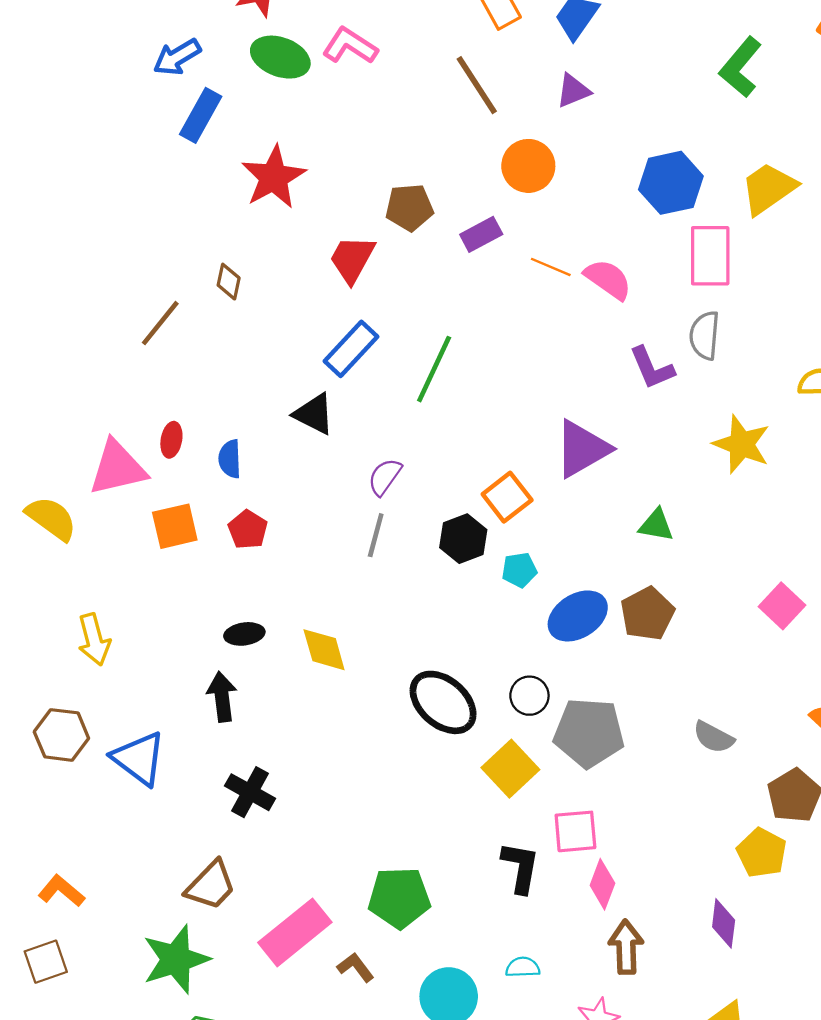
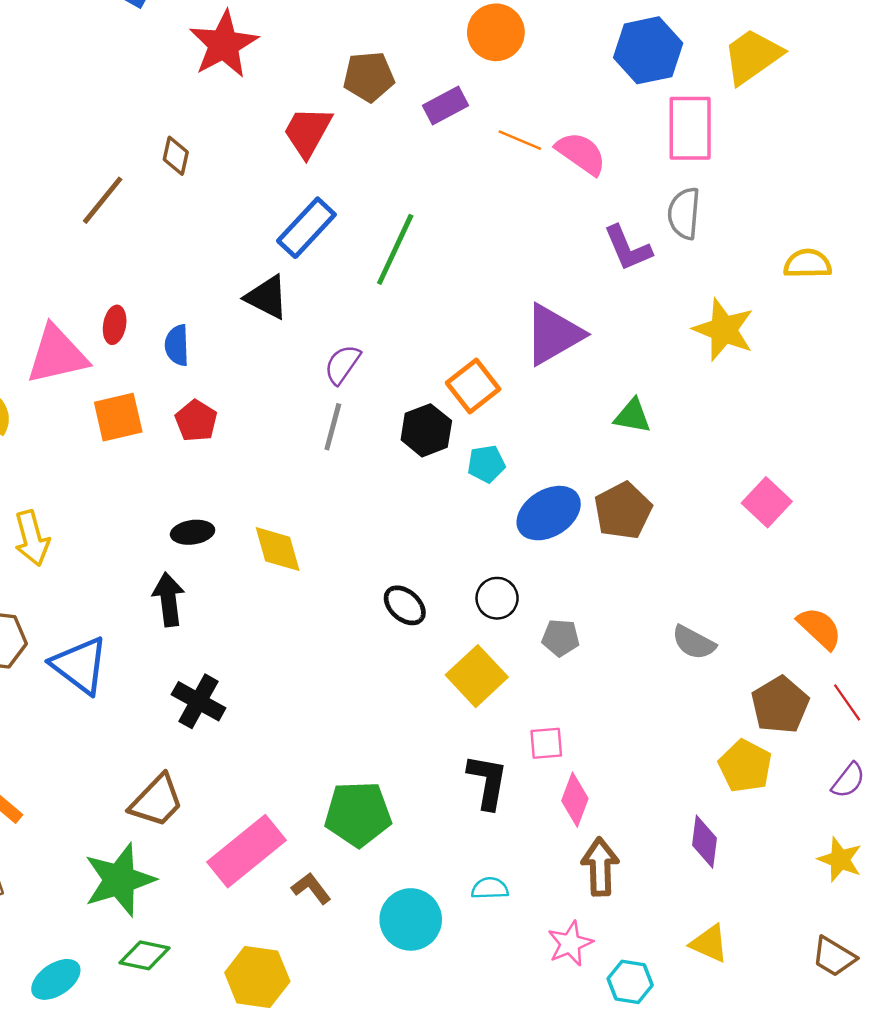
black ellipse: (443, 702) -> (405, 605), size x0.6
gray pentagon: (589, 733) -> (561, 638), size x0.5
pink square: (575, 831) -> (546, 743), size x0.7

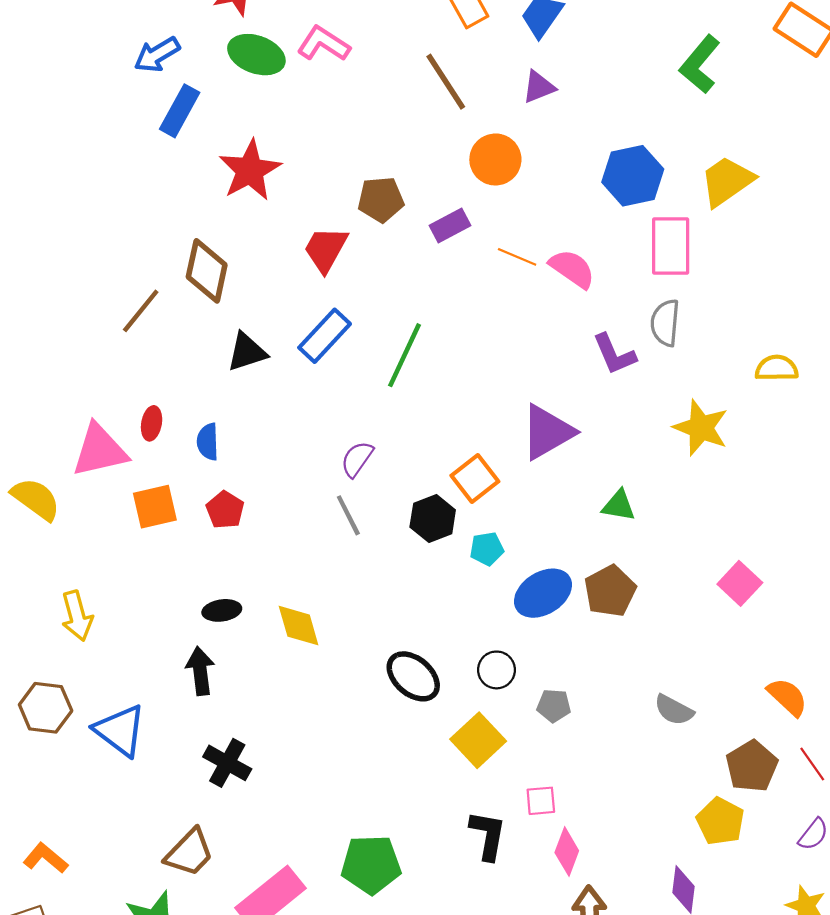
brown diamond: (176, 156) -> (207, 271), size x1.8
black triangle: (267, 297) -> (247, 352), moved, turned -45
gray line: (333, 427) -> (348, 515), turned -42
black ellipse: (405, 605) -> (413, 676), size x1.4

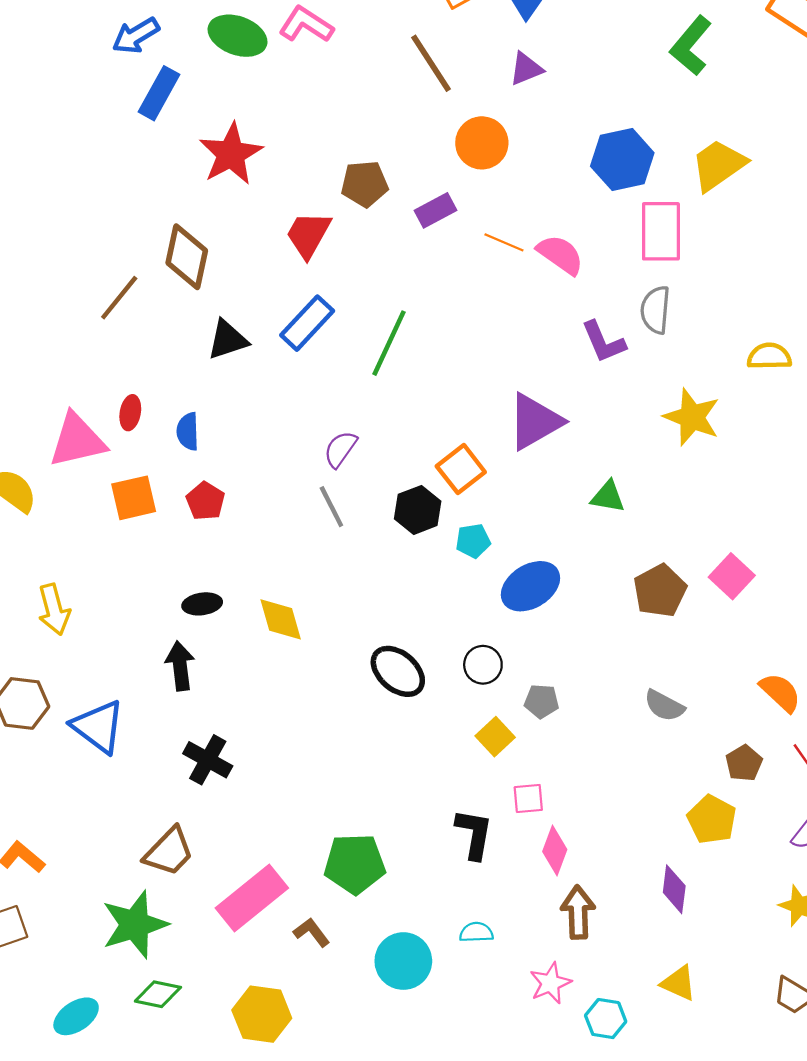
brown pentagon: (610, 591) -> (660, 591), moved
yellow square: (478, 740) -> (495, 737), moved, size x0.7
brown pentagon: (752, 766) -> (744, 763), size x0.7

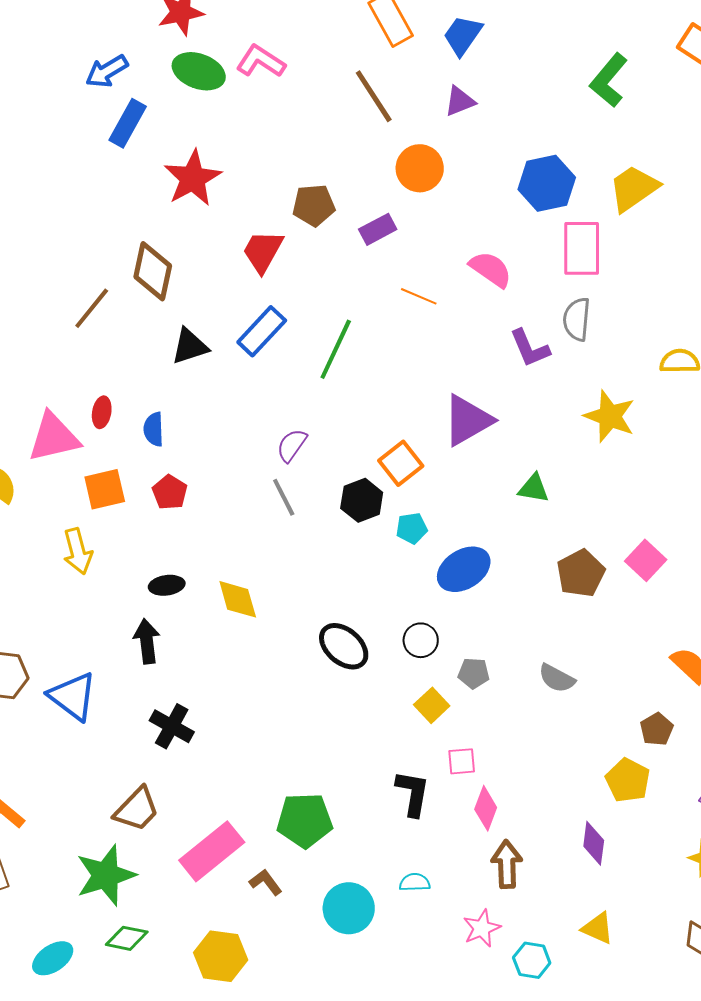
orange line: (504, 242) -> (419, 296), moved
yellow arrow: (54, 609) -> (78, 551), moved
gray semicircle: (664, 706) -> (557, 678), moved

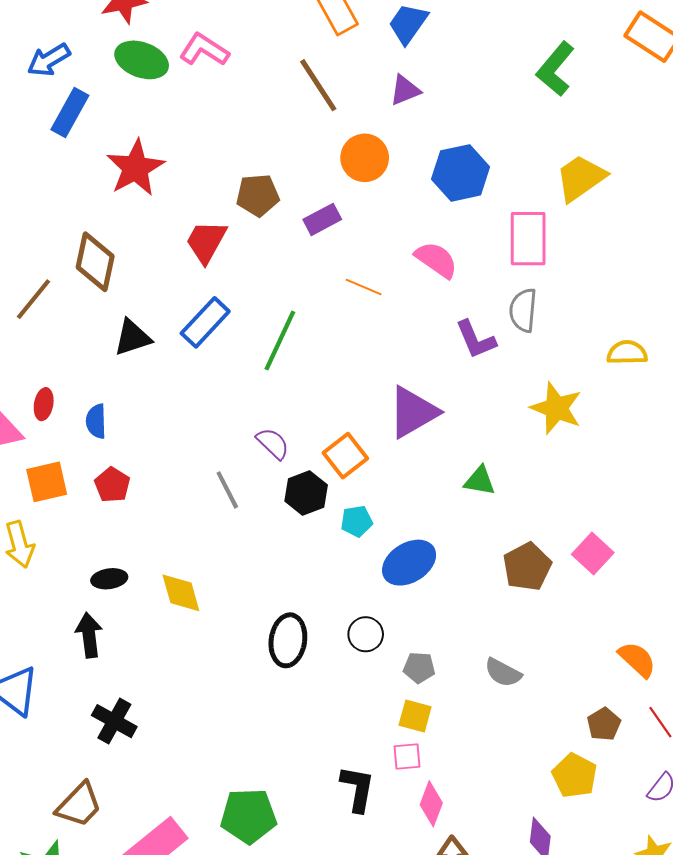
blue hexagon: (547, 183) -> (461, 173), moved
purple semicircle: (292, 445) -> (273, 443), moved, turned 99
black ellipse: (344, 646) -> (288, 640), turned 57
yellow square: (432, 705) -> (415, 716), moved, turned -32

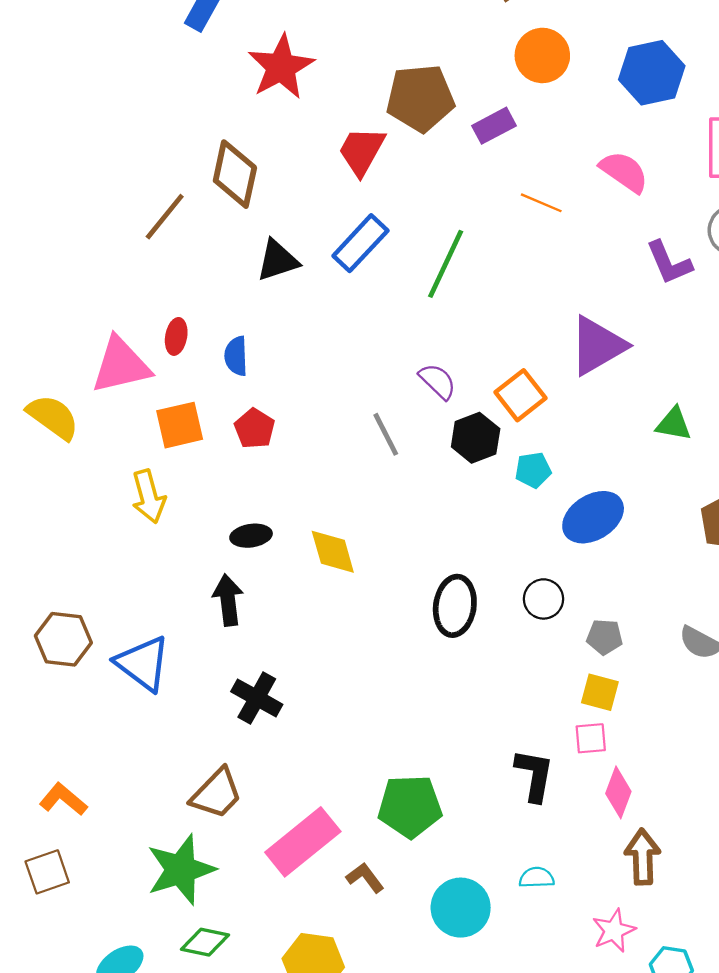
brown pentagon: (258, 195) -> (420, 98), size x1.4

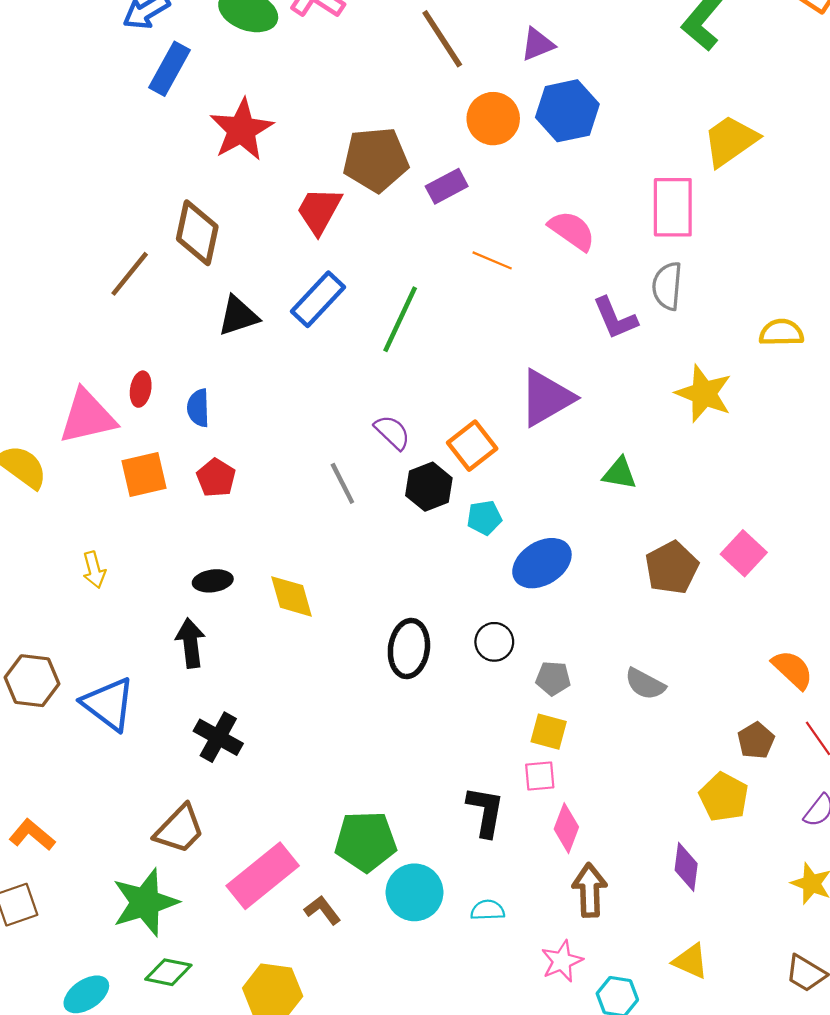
blue hexagon: (652, 73) -> (567, 111), moved
yellow arrow: (149, 496) -> (94, 570), moved, size x0.7
cyan circle: (461, 908) -> (414, 892), moved

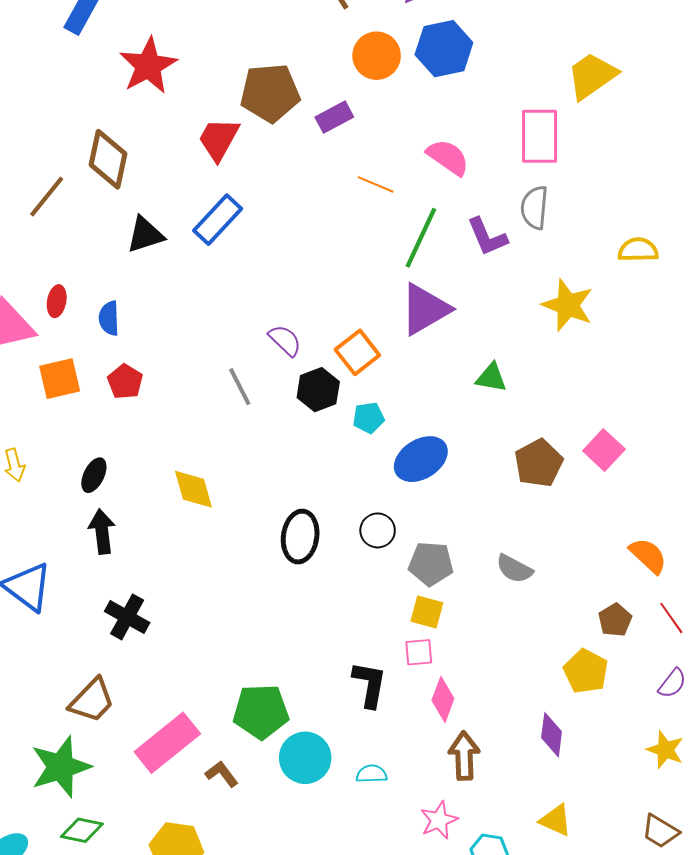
green line: (400, 319) -> (421, 238), moved
black ellipse: (213, 581) -> (94, 475), moved, turned -56
gray pentagon: (553, 678) -> (431, 564), size x1.4

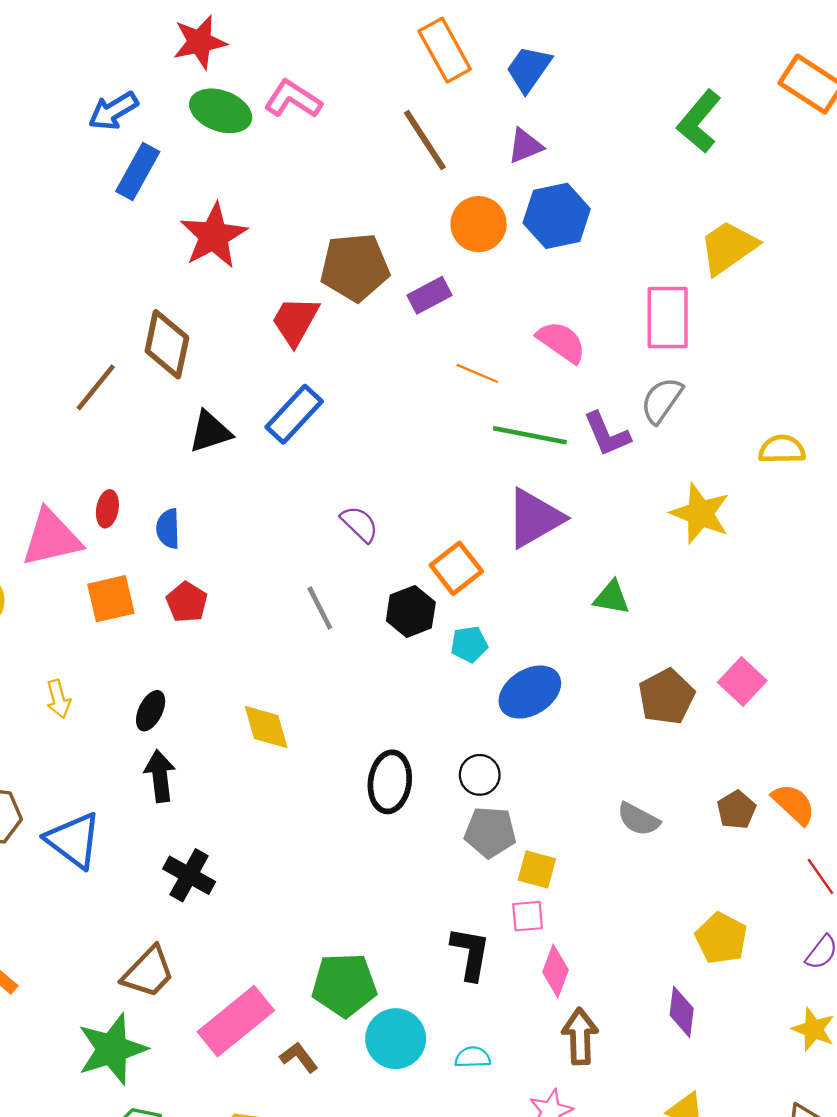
gray semicircle: (534, 208) -> (662, 400), turned 30
green line: (421, 238) -> (530, 435), turned 76
purple semicircle: (285, 340) -> (359, 524), moved
gray pentagon: (431, 564) -> (490, 832), moved
brown pentagon: (615, 620) -> (736, 810), moved

